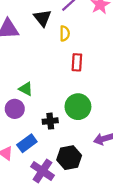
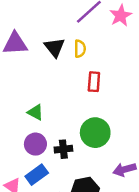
black triangle: (42, 18) -> (55, 47), moved
purple circle: (15, 109) -> (35, 144), moved

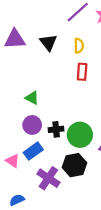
yellow semicircle: (80, 49) -> (79, 46), moved
green circle: (95, 133) -> (80, 135), moved

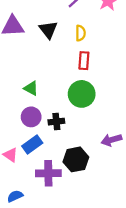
green circle: (80, 135) -> (82, 94), moved
purple cross: (48, 178) -> (48, 173), turned -35

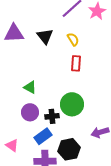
yellow semicircle: (80, 33) -> (73, 39), turned -32
green circle: (82, 94) -> (72, 104), moved
blue rectangle: (32, 144) -> (43, 136), moved

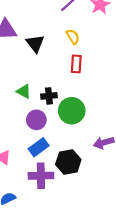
black triangle: (45, 36) -> (35, 43), moved
purple circle: (30, 112) -> (36, 120), moved
black cross: (52, 116) -> (49, 96), moved

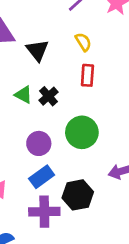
green triangle: (24, 91) -> (23, 95), moved
black cross: (49, 96) -> (49, 96), moved, turned -35

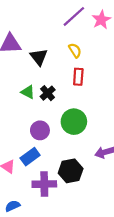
blue rectangle: (42, 177) -> (30, 157), moved

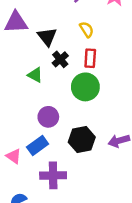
black cross: (48, 93) -> (60, 59), moved
green circle: (74, 122) -> (85, 87), moved
black hexagon: (71, 171) -> (82, 140), moved

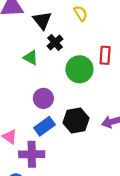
red rectangle: (90, 58) -> (105, 55), moved
blue rectangle: (38, 146) -> (45, 126), moved
purple cross: (53, 175) -> (32, 154), moved

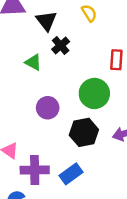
green circle: (79, 69) -> (94, 93), moved
blue rectangle: (45, 126) -> (71, 174), moved

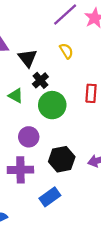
green circle: (94, 93) -> (52, 105), moved
purple cross: (35, 170) -> (20, 170), moved

